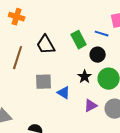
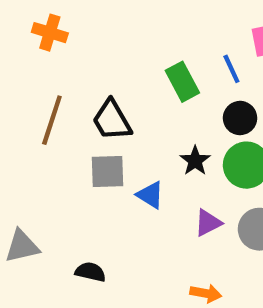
blue line: (102, 34) -> (231, 69), turned 48
black trapezoid: (46, 45) -> (112, 120), moved
black circle: (98, 55) -> (240, 118), moved

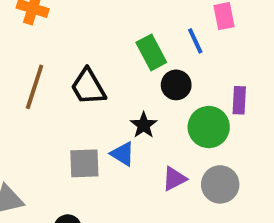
black circle: (240, 118) -> (176, 85), moved
black star: (195, 161) -> (144, 125), moved
gray square: (107, 171) -> (84, 163), moved

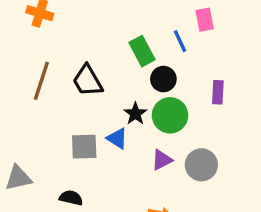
green circle: (209, 127) -> (170, 115), moved

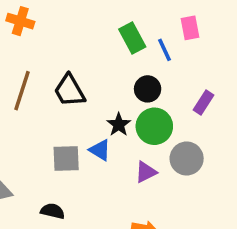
green rectangle: (142, 51) -> (132, 38), moved
purple rectangle: (218, 92) -> (204, 103), turned 30
gray circle: (201, 165) -> (187, 158), moved

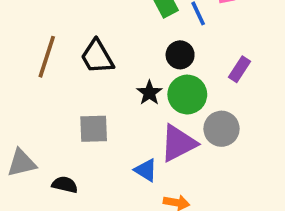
blue triangle: (100, 150) -> (146, 170), moved
purple triangle: (146, 172) -> (178, 143), size x1.6
black semicircle: (53, 211) -> (65, 185), moved

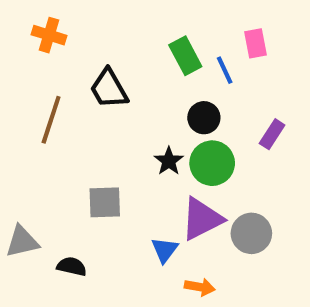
black trapezoid: (97, 57) -> (109, 89), moved
gray circle: (222, 129) -> (251, 233), moved
blue triangle: (146, 170) -> (165, 250), turned 35

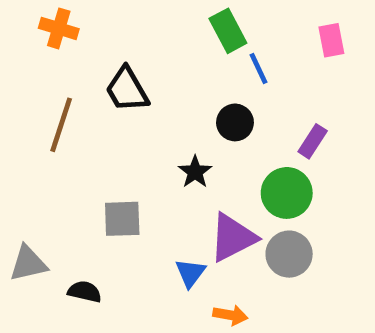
pink rectangle: (256, 43) -> (331, 40), moved
green rectangle: (185, 56) -> (228, 31), moved
green circle: (212, 163) -> (287, 193), moved

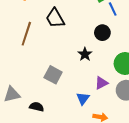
gray square: (122, 219) -> (53, 75), turned 30
purple triangle: (233, 238) -> (101, 83), size x0.6

